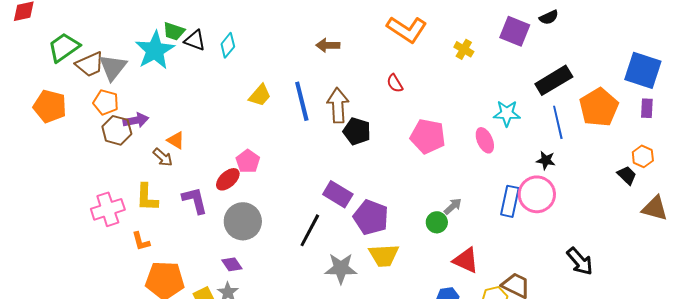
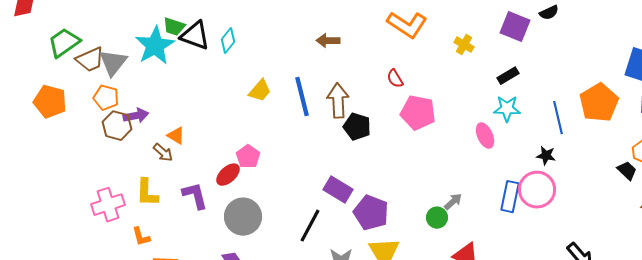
black triangle: (195, 40) -> (195, 36), size x1.4
black rectangle: (554, 80) -> (508, 76), moved, size x0.6
pink pentagon: (428, 136) -> (418, 113), moved

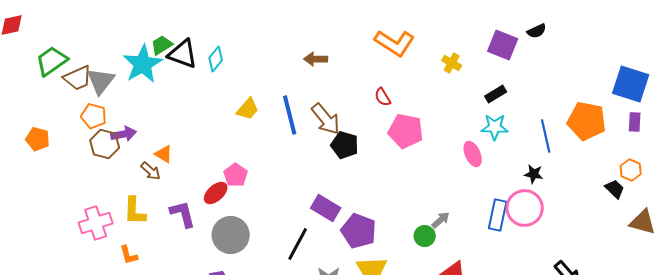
green trapezoid: (174, 27) -> (162, 45), turned 130
brown arrow: (338, 101) -> (326, 119), turned 144
orange pentagon: (50, 102) -> (38, 139), moved, size x0.7
orange pentagon: (599, 103) -> (587, 121), turned -30

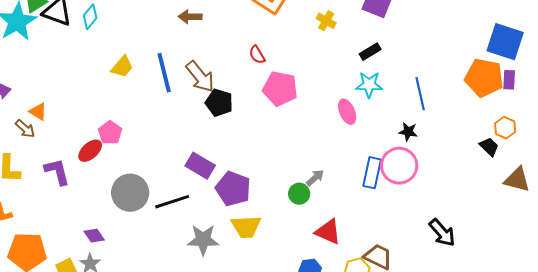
orange pentagon: (587, 121) -> (484, 78), moved
gray circle: (231, 235) -> (130, 193), moved
black line: (298, 244) -> (172, 202), turned 44

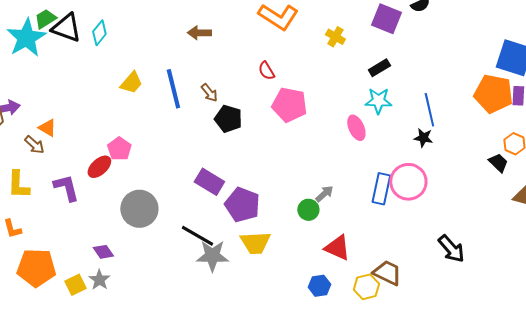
brown arrow: (200, 77) -> (209, 93), size x0.6
black star: (408, 132) -> (423, 138), moved
black line: (172, 202) -> (197, 236), moved, turned 48

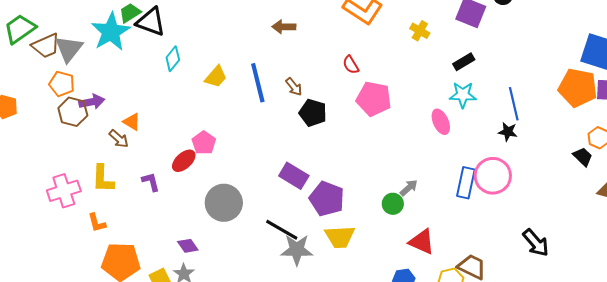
cyan diamond: (99, 33) -> (173, 59), moved
purple L-shape: (66, 188) -> (151, 182), size x0.7

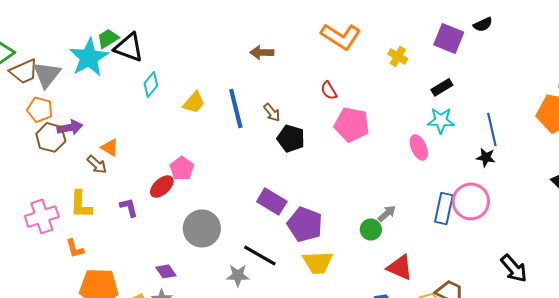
gray star: (297, 250) -> (238, 275), moved, size x0.7

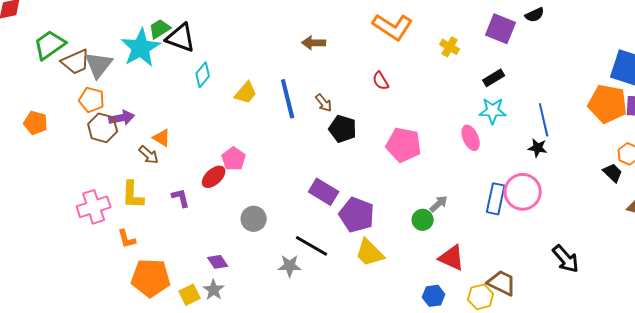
pink pentagon: (352, 124) -> (404, 145), moved
gray circle: (202, 228) -> (254, 219), size x0.7
yellow trapezoid: (318, 262) -> (370, 253), turned 48

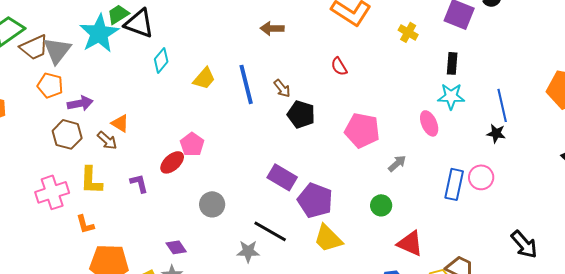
black rectangle: (494, 78) -> (452, 63), turned -55
brown hexagon: (103, 128) -> (67, 134), moved
pink circle: (523, 192) -> (481, 177), size x0.7
gray arrow: (439, 204) -> (397, 163), moved

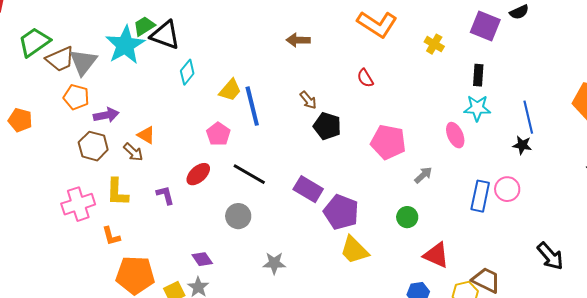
blue line: (246, 84) -> (252, 106), moved
pink pentagon: (192, 144) -> (218, 134), moved
black line: (270, 231) -> (249, 174), moved

